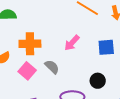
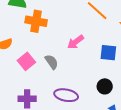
orange cross: (30, 44) -> (36, 21), moved
black circle: (98, 81) -> (105, 86), moved

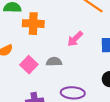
gray semicircle: (52, 62) -> (54, 62), turned -49

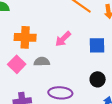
orange cross: (33, 24) -> (25, 37), moved

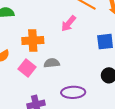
pink arrow: (63, 39) -> (68, 24), moved

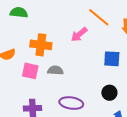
pink square: (27, 68) -> (30, 71), turned -36

